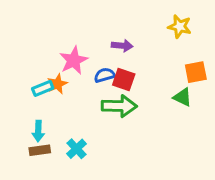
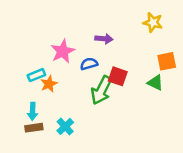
red square: (124, 80) -> (118, 76), moved
orange star: (57, 84) -> (49, 84), moved
green arrow: (119, 106) -> (101, 90), turned 116

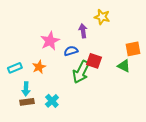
yellow star: (153, 22) -> (102, 17), moved
purple arrow: (104, 39) -> (83, 31), turned -104
cyan rectangle: (36, 75) -> (15, 68), moved

